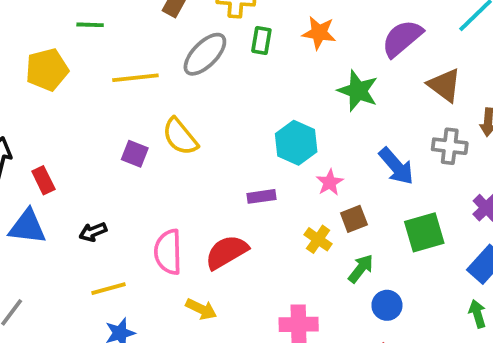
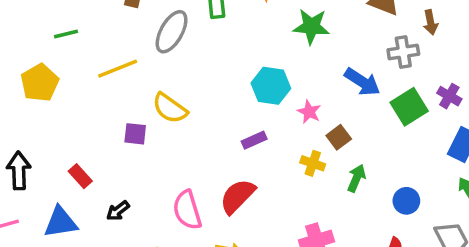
red rectangle: (43, 180) -> (80, 176), moved
green square: (424, 232) -> (409, 107), moved
blue circle: (387, 305) -> (406, 201), moved

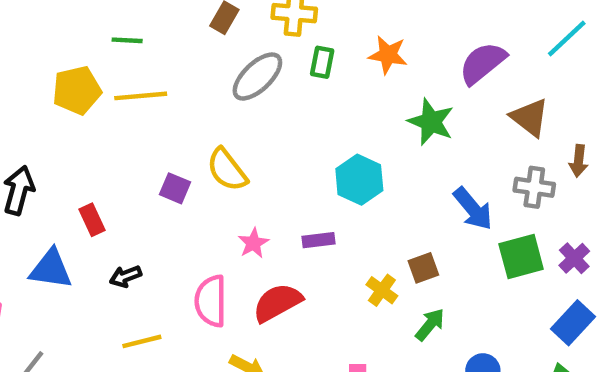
yellow line: (118, 69) -> (141, 96), moved
pink star: (309, 112) -> (253, 243), moved

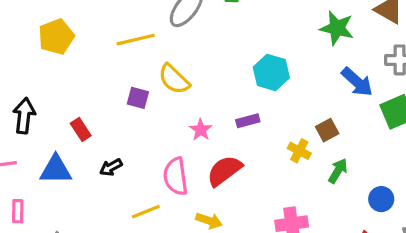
yellow line: (141, 96) -> (136, 40), moved
green star: (431, 122) -> (337, 28), moved
yellow line: (142, 341) -> (146, 212), moved

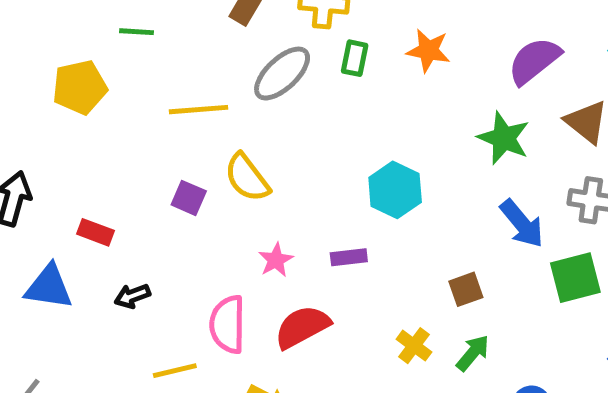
red rectangle: (81, 129) -> (95, 232), turned -45
yellow cross: (299, 151) -> (414, 346), moved

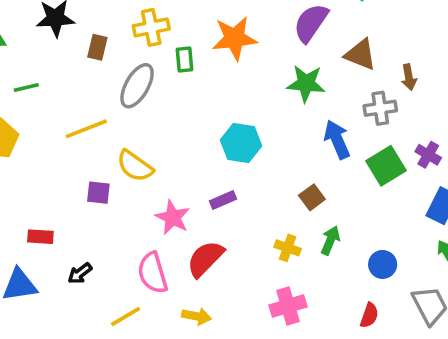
orange star: (428, 51) -> (235, 38), size x1.4
blue arrow: (522, 224) -> (337, 139), turned -147
pink star: (276, 260) -> (173, 218), size x1.4

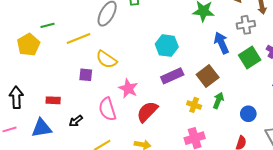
green line: (26, 88) -> (47, 25), moved
brown square: (312, 197) -> (208, 76), size x1.5
purple rectangle: (223, 200) -> (172, 76), moved, size x1.5
pink semicircle: (153, 273) -> (107, 109), moved

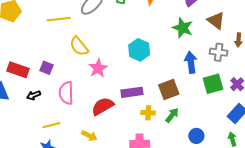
purple square: (86, 75) -> (47, 68), moved
purple rectangle: (172, 76) -> (132, 92), moved
pink star: (128, 88) -> (98, 68), moved
red rectangle: (53, 100) -> (18, 70), size x1.5
yellow cross: (194, 105) -> (148, 113), turned -32

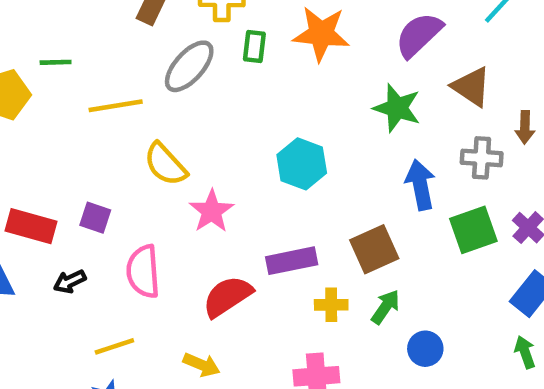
blue circle: (196, 136) -> (425, 349), moved

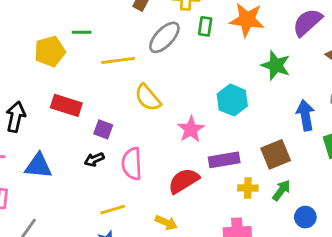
green star: (397, 108) -> (276, 65), moved
pink star: (212, 211) -> (191, 129), moved
red rectangle: (31, 226) -> (66, 105), moved
black arrow: (70, 281) -> (94, 159), moved

